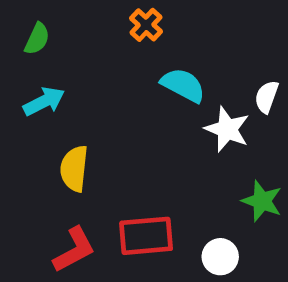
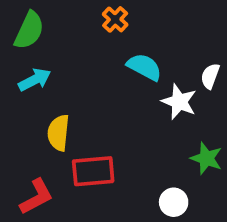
green semicircle: (37, 39) -> (29, 30), size x1.5
red rectangle: (146, 236) -> (93, 171), moved
red L-shape: (74, 250) -> (37, 197), moved

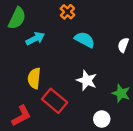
cyan arrow: (35, 80) -> (35, 39), moved
white star: (179, 102) -> (87, 80), moved
red rectangle: (93, 171) -> (55, 101), turned 45

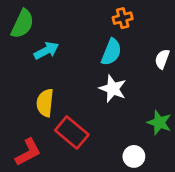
orange cross: (67, 12) -> (123, 18), moved, turned 32
cyan semicircle: (85, 40) -> (111, 52), turned 84
white star: (87, 80) -> (113, 89), moved

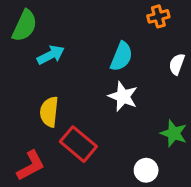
orange cross: (123, 18) -> (158, 16), moved

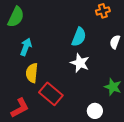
cyan arrow: (51, 55) -> (26, 47), moved, turned -42

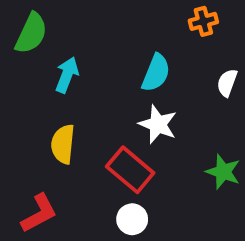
cyan arrow: (26, 47) -> (67, 75), moved
red rectangle: (51, 94) -> (130, 170), moved
white circle: (95, 111) -> (132, 219), moved

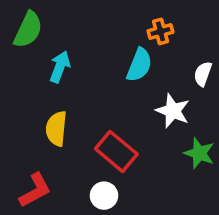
orange cross: (203, 21) -> (160, 31), moved
white star: (158, 124) -> (173, 111), moved
white circle: (132, 219) -> (104, 196), moved

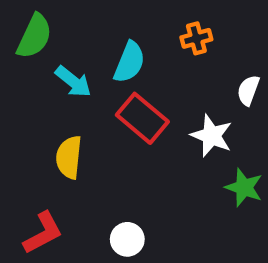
cyan semicircle: (139, 65) -> (129, 62), moved
cyan arrow: (60, 67) -> (73, 82), turned 108
red rectangle: (116, 151) -> (142, 118), moved

